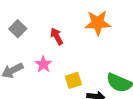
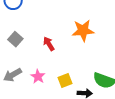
pink star: (43, 64) -> (38, 77), moved

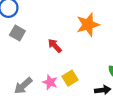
gray square: (15, 39) -> (17, 33), moved
yellow square: (65, 80) -> (70, 78), moved

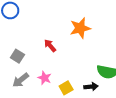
gray square: (17, 33) -> (17, 56), moved
yellow square: (70, 78) -> (66, 88), moved

